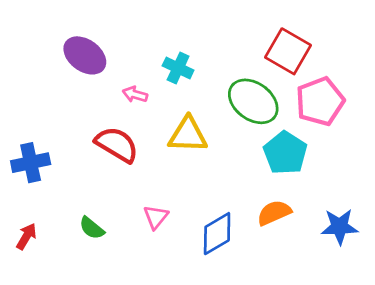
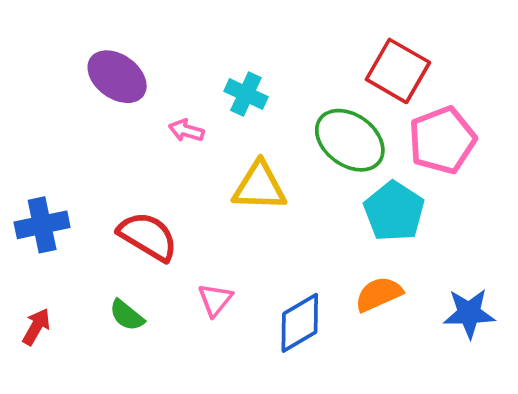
red semicircle: (117, 145) -> (148, 236), moved

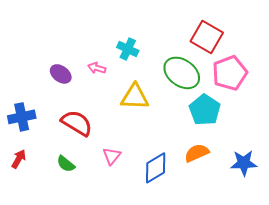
purple ellipse: (117, 77) -> (61, 74), moved, size x0.7
red arrow: (36, 327) -> (19, 159), moved

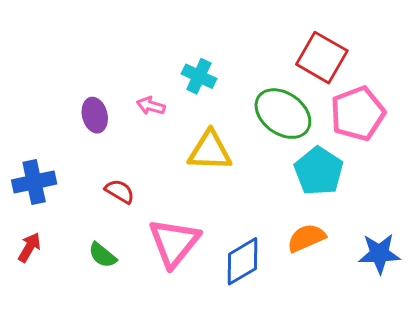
purple ellipse: (61, 74) -> (95, 115), turned 40
red semicircle: (77, 123) -> (120, 191), size x0.6
pink triangle: (112, 156) -> (174, 243), size x1.8

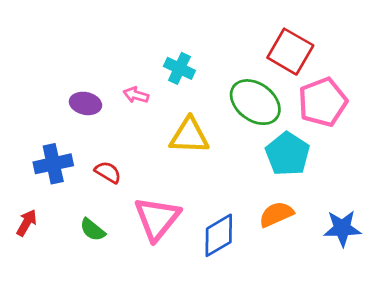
purple ellipse: (95, 115) -> (85, 103), turned -64
blue cross: (34, 182) -> (53, 164), moved

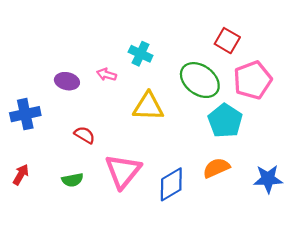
red square: (290, 52) -> (227, 41), size x0.7
blue cross: (53, 164) -> (25, 114), moved
green semicircle: (93, 230) -> (72, 180), turned -50

